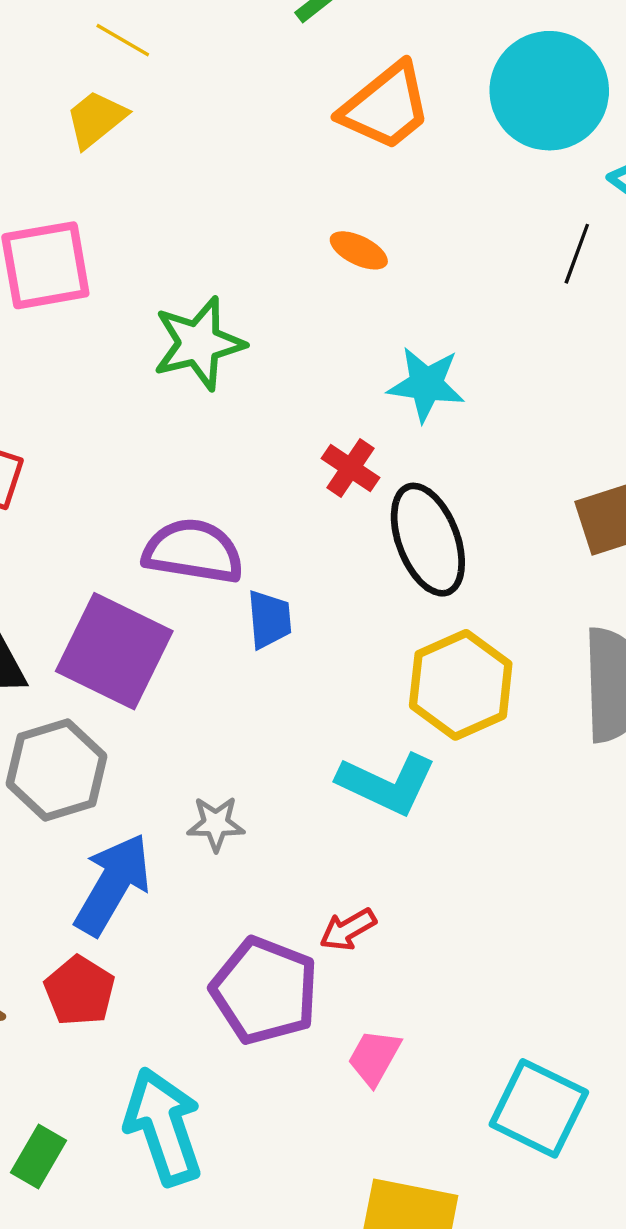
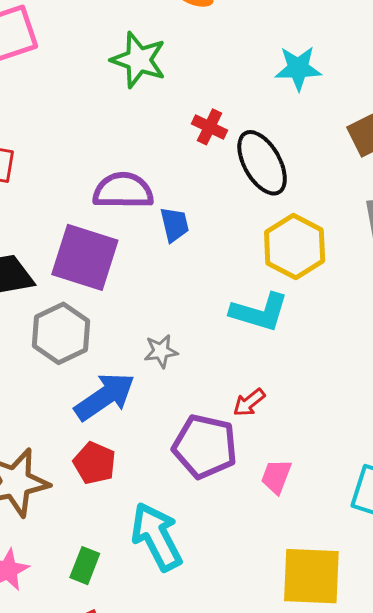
green star: (199, 343) -> (139, 60), moved, turned -30
cyan star: (426, 384) -> (298, 68), moved
blue arrow: (113, 884) -> (105, 397), turned 34

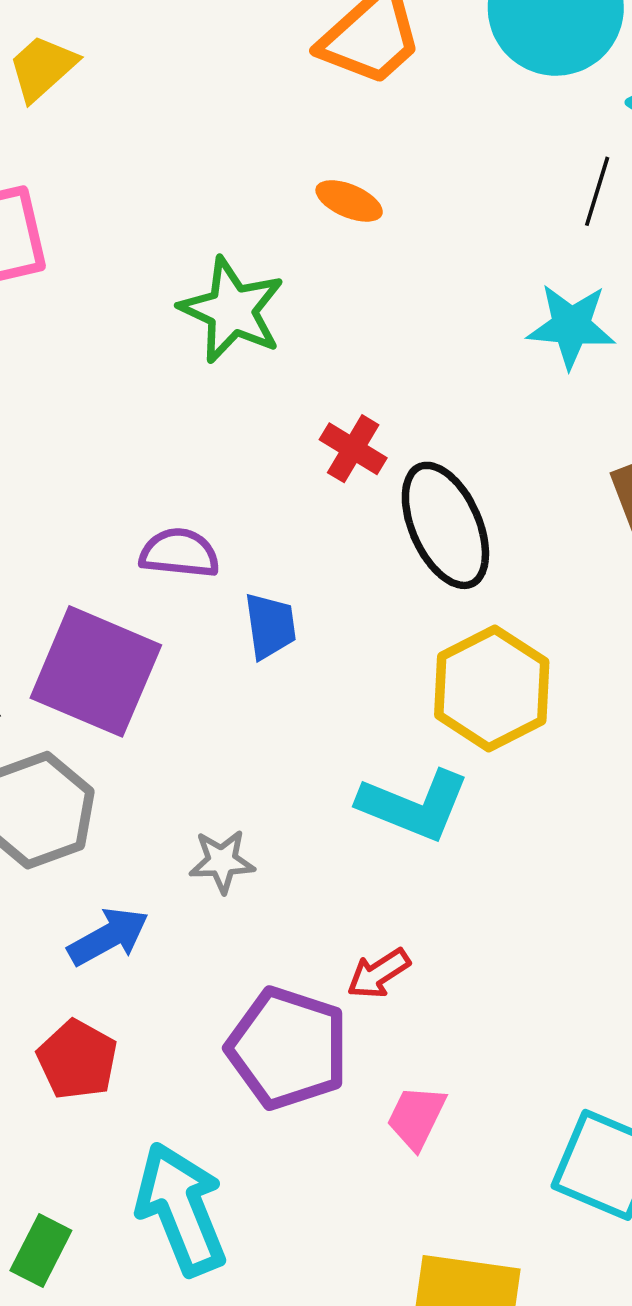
cyan star: (298, 68) -> (571, 326), moved
purple semicircle: (123, 191) -> (179, 553), size x0.7
blue arrow: (105, 397) -> (108, 937), size x0.7

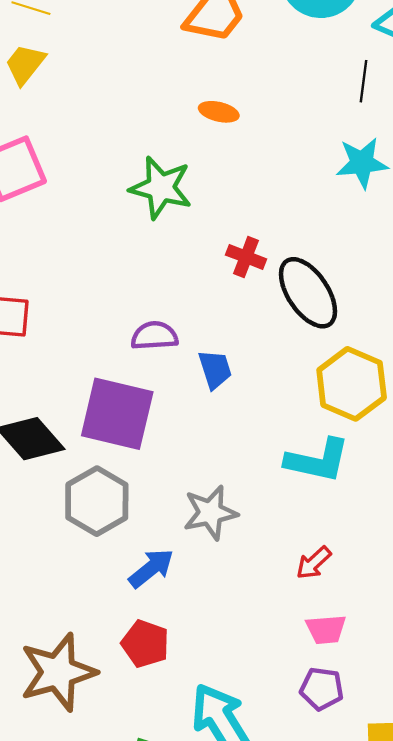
gray star: (222, 861) -> (210, 513), size x1.4
purple pentagon: (288, 1048) -> (322, 689), moved, size x0.6
pink trapezoid: (416, 1117) -> (326, 629), moved, turned -111

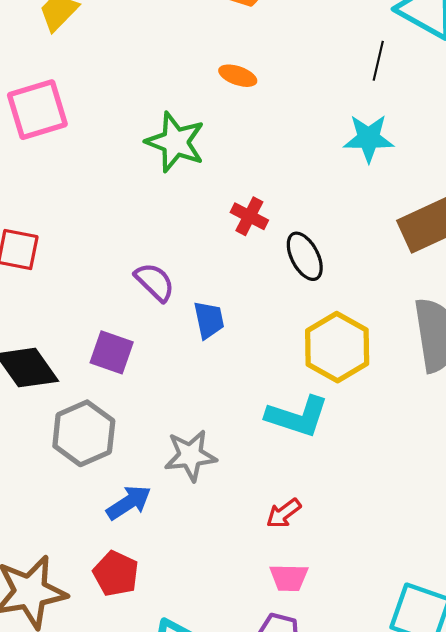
black ellipse: (308, 293) -> (305, 256), size x0.7
purple semicircle: (154, 336) -> (155, 282), turned 42
purple square: (117, 414) -> (112, 352), size x0.6

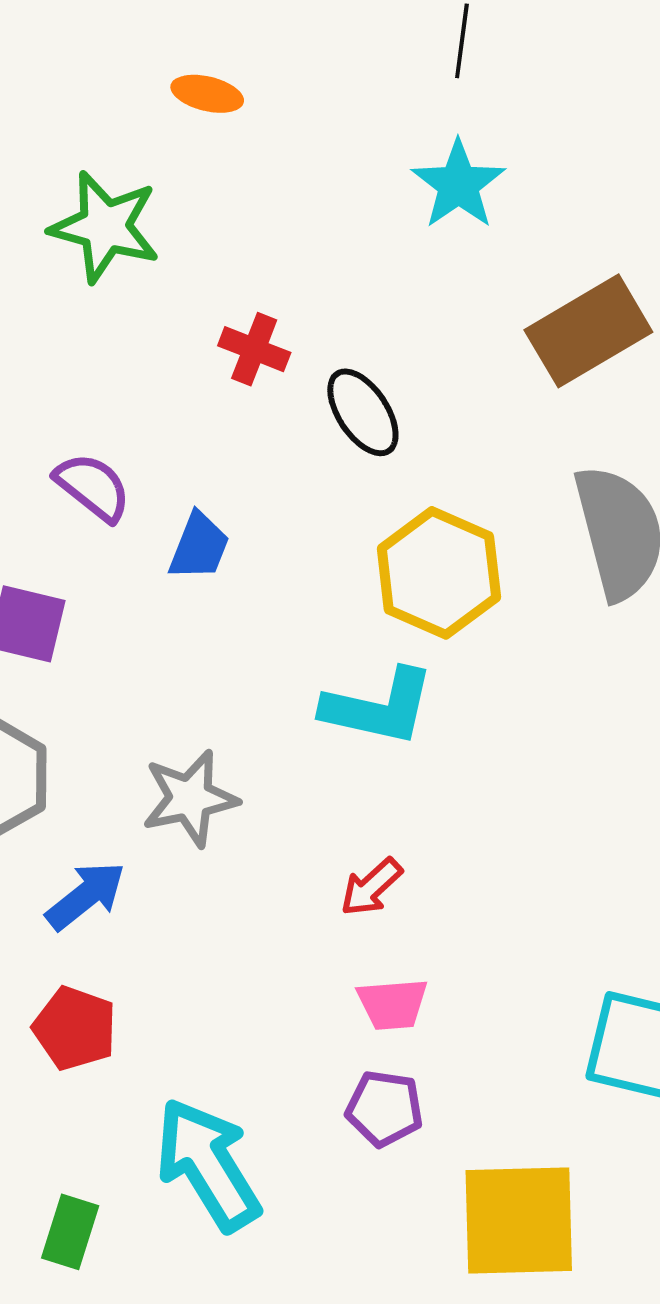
cyan star: (369, 138) -> (458, 185), turned -30
blue trapezoid: (209, 320) -> (199, 546), turned 39

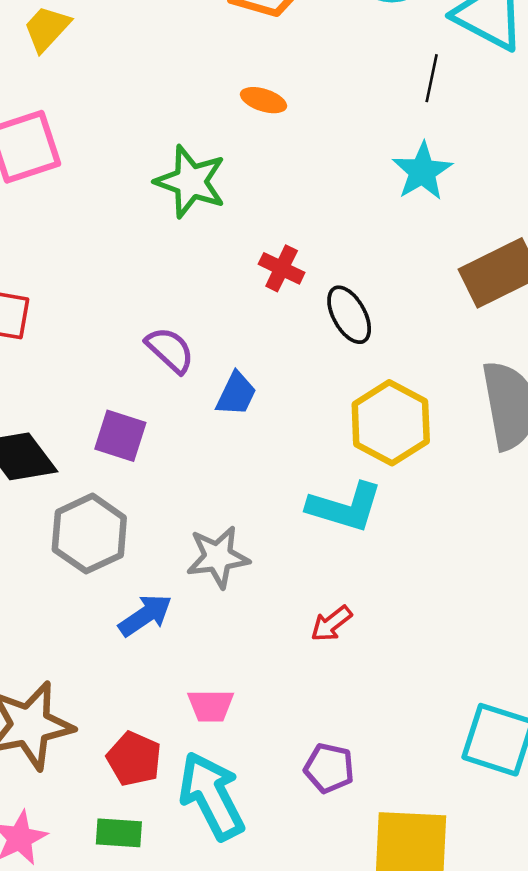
pink trapezoid: (393, 1004) -> (211, 706), moved
red pentagon: (75, 1028) -> (134, 759), moved
green rectangle: (70, 1232) -> (119, 833), turned 72

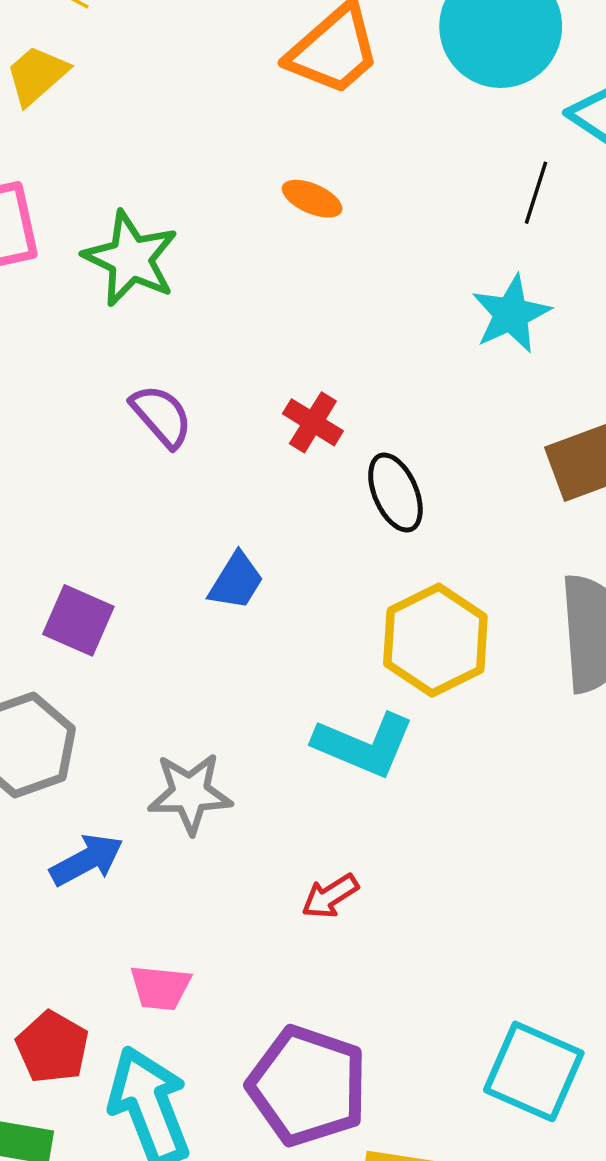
green star: (191, 182) -> (131, 259), moved
purple semicircle: (170, 350) -> (161, 416), moved
purple pentagon: (329, 768) -> (308, 1086), size x1.8

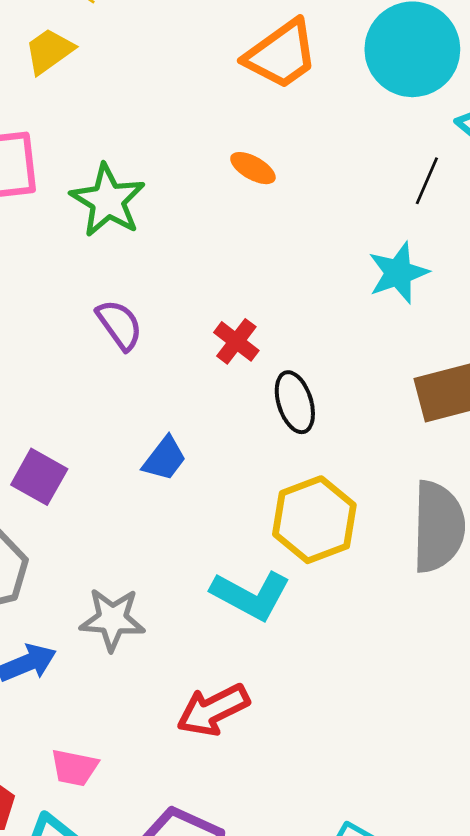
red arrow: (330, 896) -> (213, 710), size x1.6

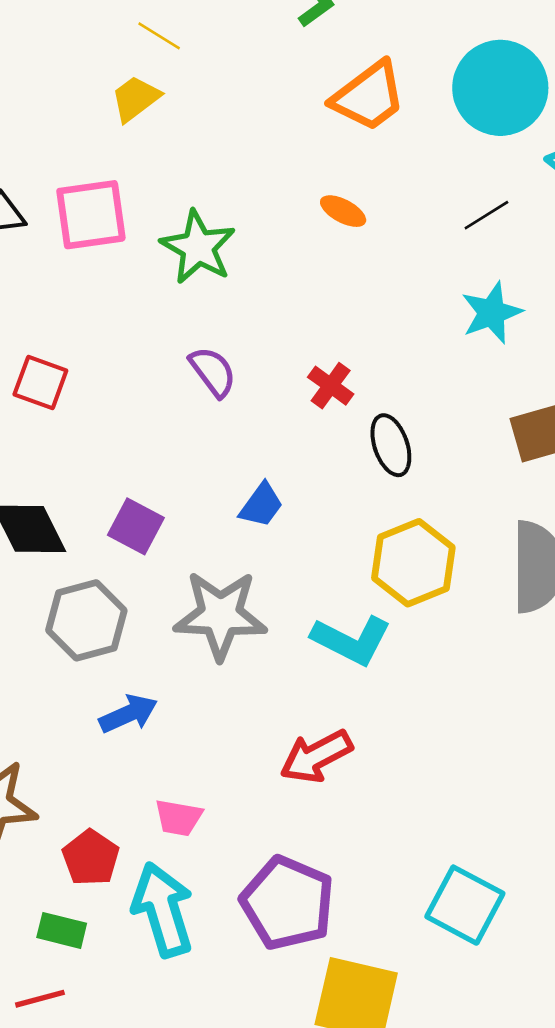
black line: (427, 181) -> (486, 215), moved, turned 36
gray star: (112, 619) -> (220, 615), moved, size x1.4

